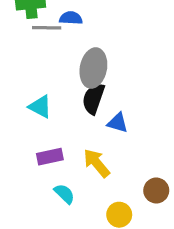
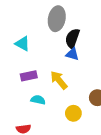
black semicircle: (93, 99) -> (72, 38), moved
cyan semicircle: (64, 194) -> (38, 100), turned -32

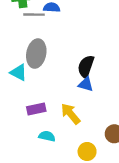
gray ellipse: (57, 19) -> (36, 54), moved
cyan triangle: (22, 44) -> (19, 72), moved

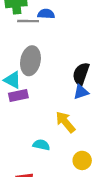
blue triangle: (86, 84) -> (81, 92), turned -35
purple rectangle: (36, 109) -> (18, 96), moved

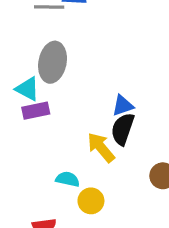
black semicircle: (81, 74) -> (123, 129), moved
yellow circle: (82, 160) -> (91, 201), moved

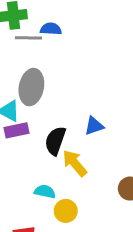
black semicircle: (123, 129) -> (55, 141), moved

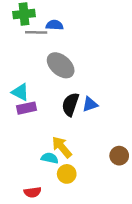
gray ellipse: (31, 87) -> (61, 65), moved, turned -60
black semicircle: (55, 141) -> (70, 104), moved
yellow arrow: (75, 163) -> (62, 147), moved

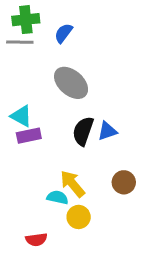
blue semicircle: (55, 25) -> (63, 33), turned -56
gray line: (36, 32) -> (20, 42), moved
brown circle: (119, 156) -> (124, 182), moved

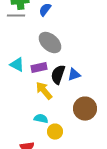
purple rectangle: (29, 136) -> (39, 68), moved
brown circle: (124, 182) -> (85, 109), size x1.5
yellow arrow: (73, 184) -> (44, 91), moved

